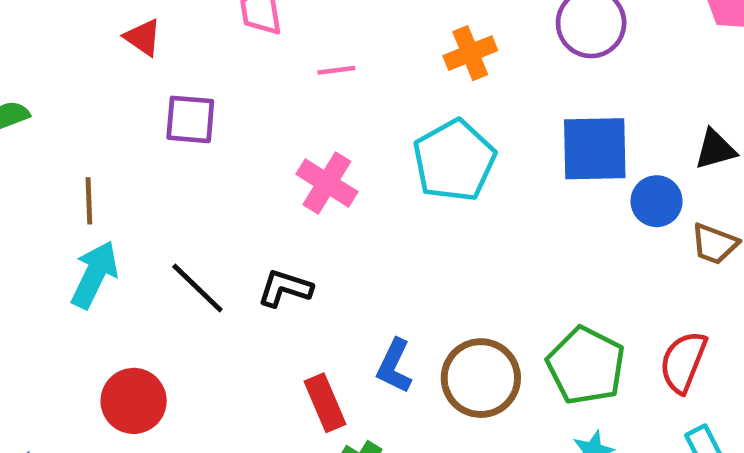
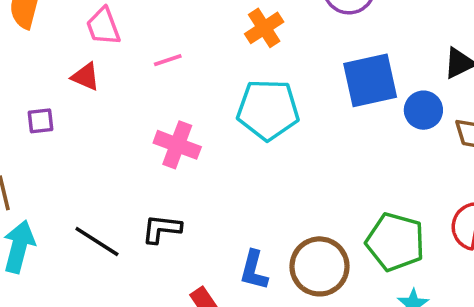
red triangle: (143, 37) -> (86, 77), moved
purple square: (190, 119) -> (41, 121), moved, size x0.7
cyan pentagon: (454, 161) -> (268, 110), turned -30

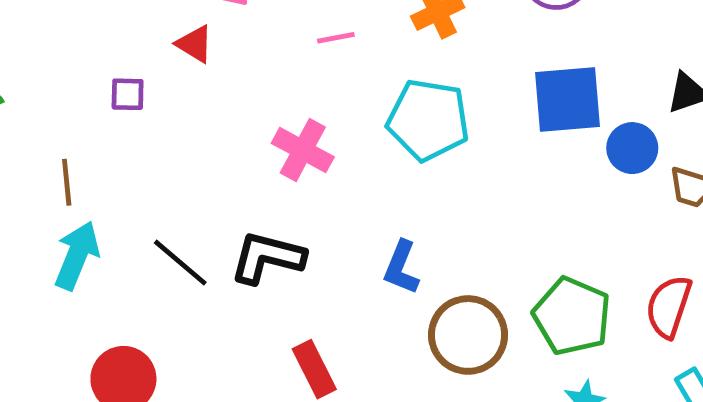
pink line: (168, 60) -> (336, 38), moved
black L-shape: (162, 229) -> (267, 257), size x1.4
blue L-shape: (254, 270) -> (401, 268), moved

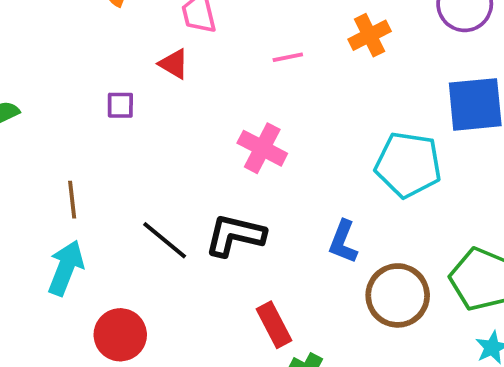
cyan pentagon: (428, 120) -> (408, 165), moved
brown line: (67, 182) -> (72, 200), moved
cyan arrow: (77, 255) -> (66, 268), moved

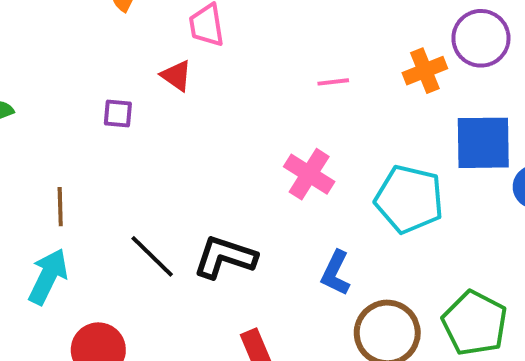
orange cross: (370, 35) -> (425, 71), moved
pink line: (288, 57) -> (333, 82), moved
pink cross: (262, 148) -> (309, 174), moved

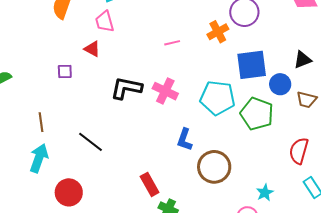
black L-shape: (225, 257) -> (126, 88), moved
green pentagon: (475, 323) -> (257, 114), moved

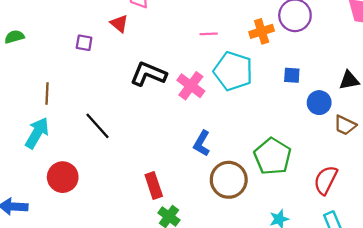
blue square: (252, 65) -> (292, 75), size x0.5
cyan pentagon: (217, 98) -> (233, 71), moved
green pentagon: (257, 114) -> (273, 156), moved

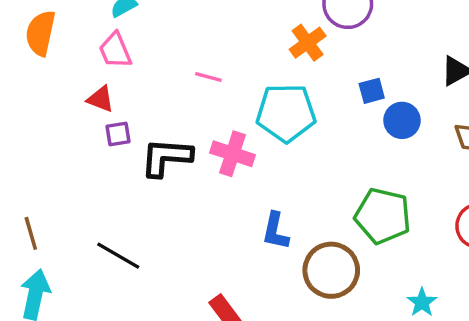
pink line: (209, 34) -> (208, 77), moved, turned 36
purple square: (84, 43) -> (118, 134), moved
blue circle: (319, 103) -> (402, 120), moved

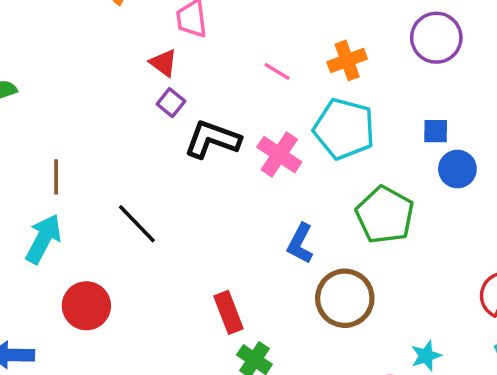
orange cross: (308, 43) -> (347, 60), moved
purple square: (118, 134) -> (171, 103), turned 32
green pentagon: (383, 216) -> (385, 215), moved

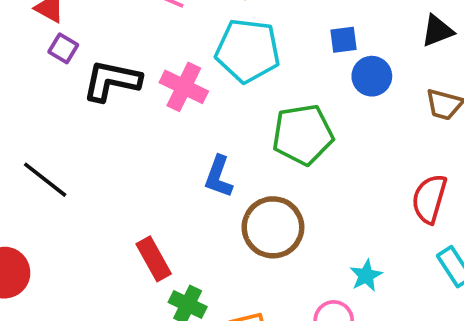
green pentagon: (385, 215) -> (303, 135), turned -30

